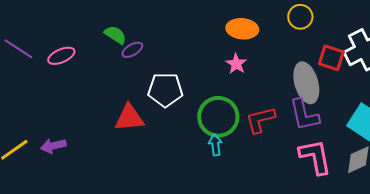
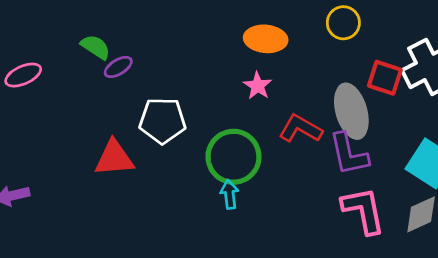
red L-shape: (260, 120) -> (300, 129), moved, turned 44

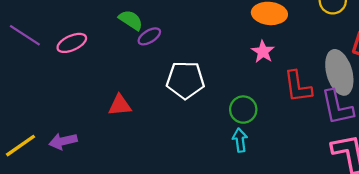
red L-shape: (300, 129) -> (298, 87), turned -128
green circle: (233, 157) -> (243, 110), size x0.6
red triangle: (114, 158) -> (120, 105), moved, size x0.7

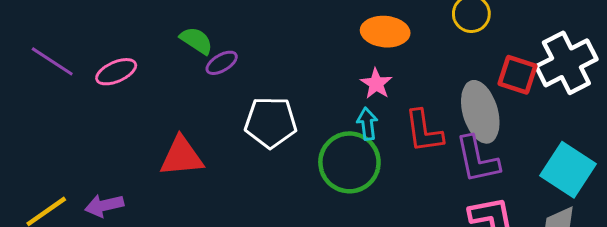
red triangle: (120, 105) -> (182, 156), size x1.4
green circle: (243, 110) -> (349, 162), size x1.6
cyan arrow: (240, 140) -> (367, 124), moved

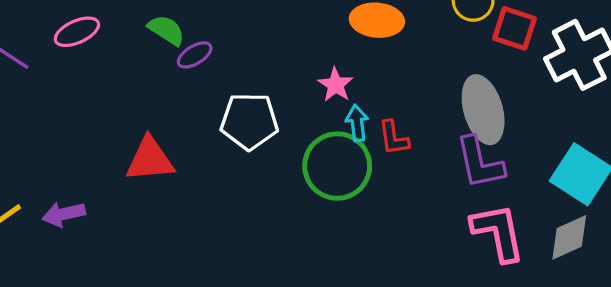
pink ellipse: (116, 72) -> (77, 32), moved
red square: (517, 75) -> (515, 28), moved
pink star: (376, 84) -> (336, 85), moved
red L-shape: (424, 131) -> (394, 138), moved, size x0.7

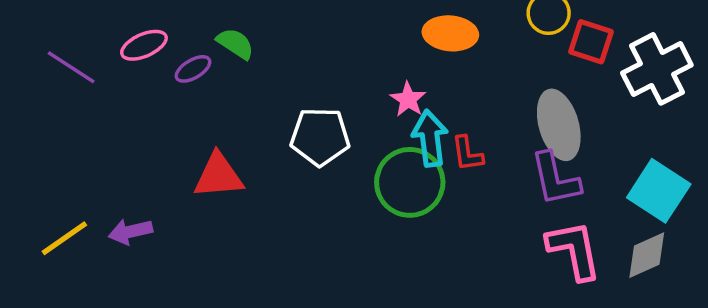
purple ellipse: (195, 55) -> (193, 69), moved
cyan arrow: (357, 123) -> (430, 138), size x1.5

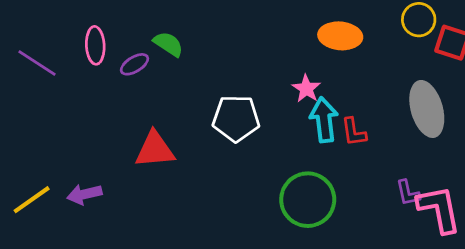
pink ellipse: (144, 45) -> (95, 45), turned -69
purple L-shape: (555, 179) -> (408, 193), moved, size x0.6
green circle: (410, 182) -> (308, 200), moved

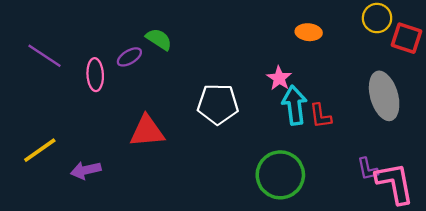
orange ellipse: (340, 36) -> (309, 32), size x0.7
pink ellipse: (95, 45) -> (95, 75), moved
yellow line: (32, 200) -> (40, 150), moved

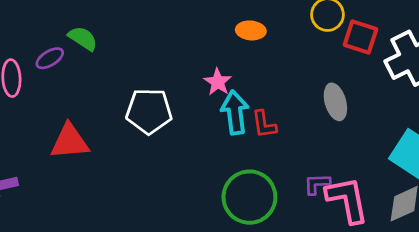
gray ellipse: (384, 96) -> (335, 102), size x0.7
purple L-shape: (368, 169) -> (317, 184), turned 100
green circle: (280, 175) -> (249, 197), moved

